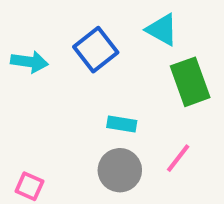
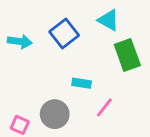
pink line: (178, 158) -> (104, 107), moved
gray circle: (120, 170) -> (55, 114), moved

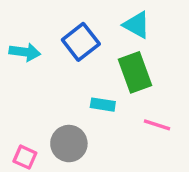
green rectangle: (127, 55) -> (135, 72), moved
pink line: (104, 107) -> (157, 125), moved, turned 70

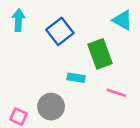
cyan triangle: (137, 25) -> (123, 20), moved
cyan arrow: (25, 52) -> (18, 20), moved, turned -95

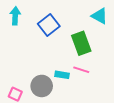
cyan rectangle: (76, 78) -> (62, 75), moved
pink line: (116, 93) -> (81, 70), moved

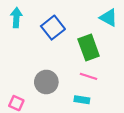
cyan rectangle: (62, 75) -> (82, 100), moved
gray circle: (42, 86) -> (46, 82), moved

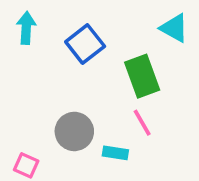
pink line: (89, 76) -> (142, 123), turned 42
cyan rectangle: (82, 100) -> (115, 153), moved

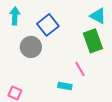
green rectangle: (142, 76) -> (93, 41), moved
gray circle: (74, 131) -> (31, 47), moved

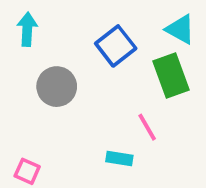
blue square: (48, 25) -> (116, 46), moved

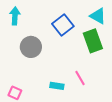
pink line: (147, 127) -> (80, 78), moved
cyan rectangle: (119, 158) -> (57, 86), moved

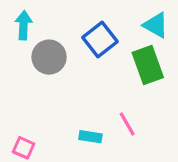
gray circle: (31, 47) -> (49, 57), moved

